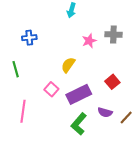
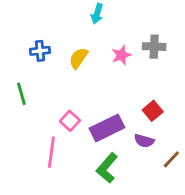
yellow semicircle: (68, 65) -> (78, 58), moved
pink line: (23, 111) -> (51, 152), moved
purple semicircle: (105, 112) -> (144, 141), moved

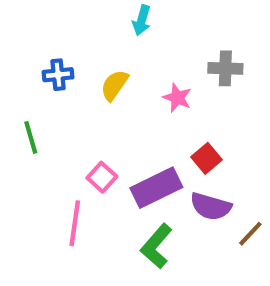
pink star: (121, 55) -> (177, 98), moved, turned -30
red square: (153, 111) -> (207, 158), moved
purple semicircle: (144, 141) -> (211, 206), size x1.4

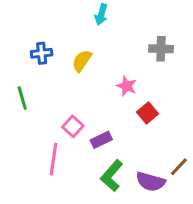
pink star: (177, 98) -> (127, 86), moved
purple rectangle: (156, 188) -> (101, 140), moved, size x0.6
purple semicircle: (211, 206) -> (151, 182), moved

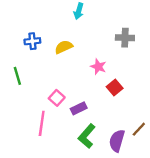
yellow semicircle: (82, 61) -> (64, 47), turned 30
purple semicircle: (151, 182) -> (117, 141), turned 90

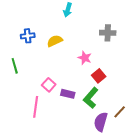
purple rectangle: (79, 108) -> (68, 94), turned 40
green L-shape: (87, 136) -> (91, 98), moved

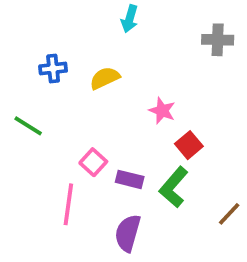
gray cross: (108, 33) -> (218, 40), moved
green line: (15, 66) -> (28, 126), turned -42
purple semicircle: (101, 122) -> (128, 233), moved

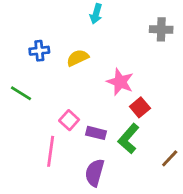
pink star: (162, 111) -> (120, 82), size x1.4

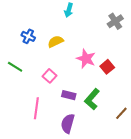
gray cross: (161, 29) -> (115, 21), turned -35
blue cross: (39, 51) -> (28, 36), turned 32
red square: (140, 107) -> (107, 67), moved
pink square: (69, 120) -> (49, 76), moved

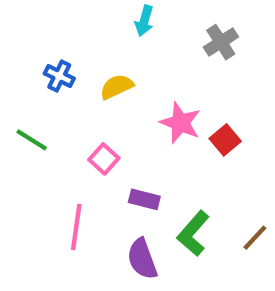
gray cross: (115, 21) -> (221, 42), moved
green L-shape: (92, 99) -> (193, 233), moved
purple semicircle: (68, 123) -> (142, 259), turned -36

